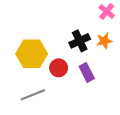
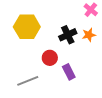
yellow hexagon: (32, 54) -> (27, 27), moved
purple rectangle: (87, 73) -> (69, 72), moved

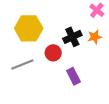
red circle: (50, 58) -> (53, 53), moved
gray line: (28, 81) -> (22, 65), moved

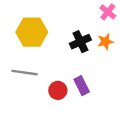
red circle: (53, 53) -> (58, 90), moved
gray line: (22, 65) -> (25, 73), turned 30

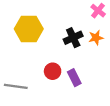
gray line: (25, 73) -> (16, 86), moved
red circle: (58, 90) -> (53, 71), moved

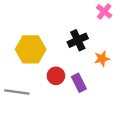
yellow hexagon: (29, 29) -> (31, 49), moved
orange star: (96, 38) -> (102, 59), moved

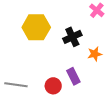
yellow hexagon: (31, 49) -> (36, 27), moved
red circle: (56, 76) -> (53, 86), moved

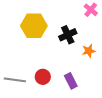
purple rectangle: (73, 76) -> (71, 81), moved
red circle: (53, 86) -> (43, 77), moved

